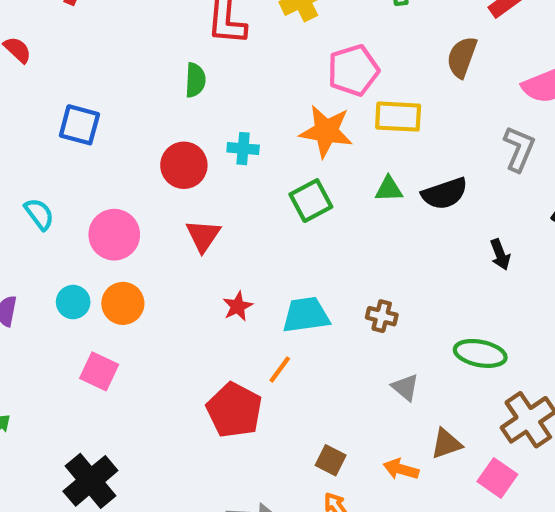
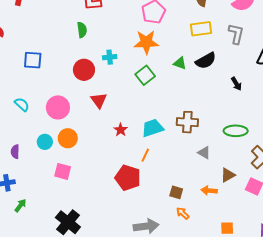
yellow rectangle: (398, 117) -> (201, 29), moved
green triangle: (389, 189) -> (180, 63), turned 32
brown cross: (382, 316) -> (187, 122), size x1.5

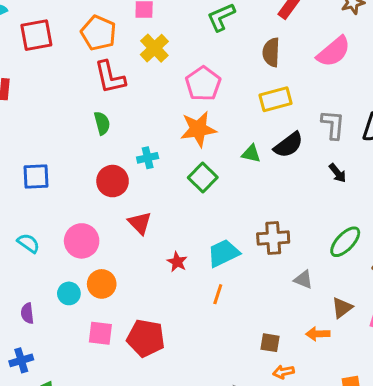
gray L-shape: (236, 34) -> (333, 125), moved
green ellipse: (236, 131) -> (345, 242), turned -40
red pentagon: (128, 178) -> (146, 338), moved
orange arrow: (183, 213) -> (283, 372), turned -48

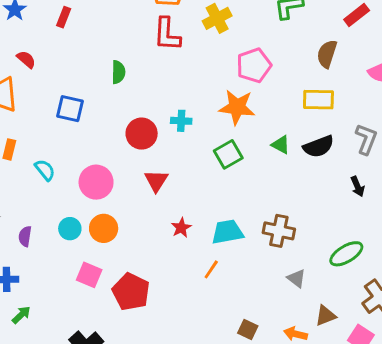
green semicircle: (102, 123) -> (118, 72), moved

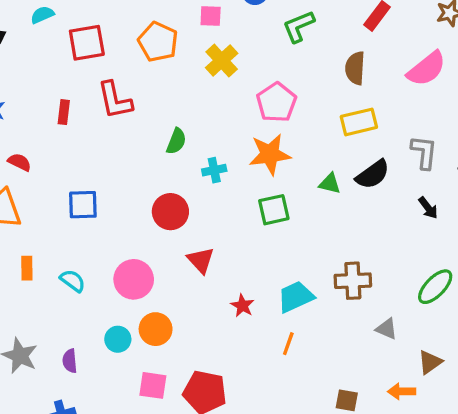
red rectangle: (64, 17) -> (64, 112), moved
red L-shape: (167, 34) -> (115, 100), moved
green semicircle: (118, 72) -> (176, 141), moved, turned 35
cyan cross: (181, 121) -> (214, 170), moved
green square: (228, 154) -> (274, 210), turned 32

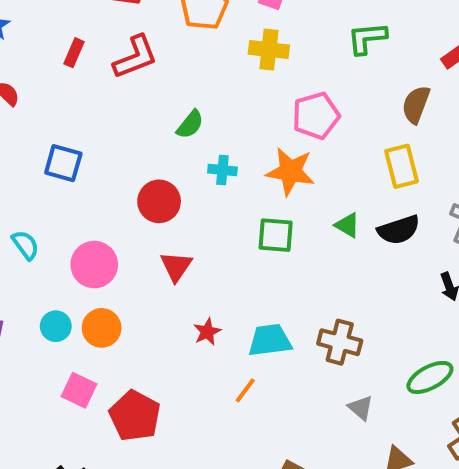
yellow cross: (222, 60) -> (269, 50), turned 32
red L-shape: (115, 100) -> (135, 57), turned -117
yellow rectangle: (359, 122) -> (401, 166), turned 72

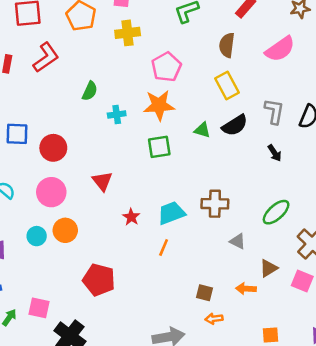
red circle: (159, 201) -> (53, 148), moved
pink square: (79, 390) -> (39, 308), moved

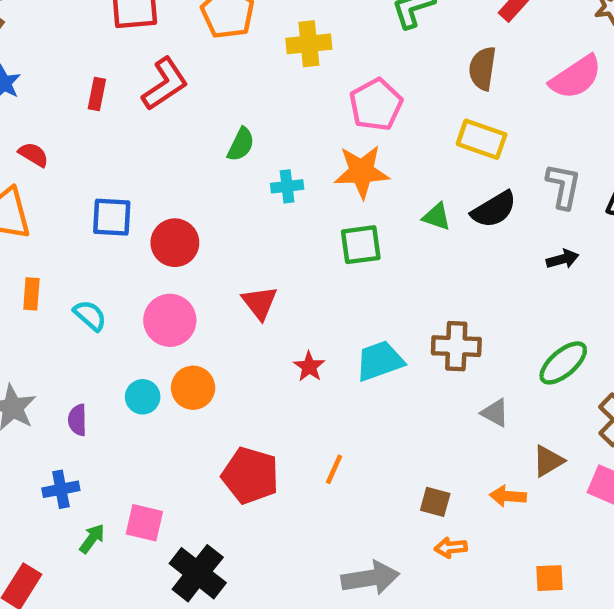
yellow rectangle: (227, 85) -> (482, 139), turned -44
black arrow: (275, 153) -> (563, 259), turned -72
orange line: (164, 248) -> (334, 469), moved

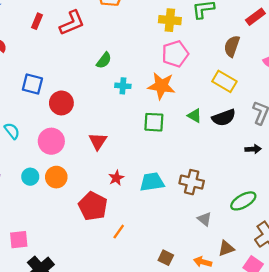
yellow cross: (309, 44) -> (170, 20), moved
red pentagon: (250, 476) -> (93, 206), moved
pink square: (144, 523) -> (19, 240), turned -30

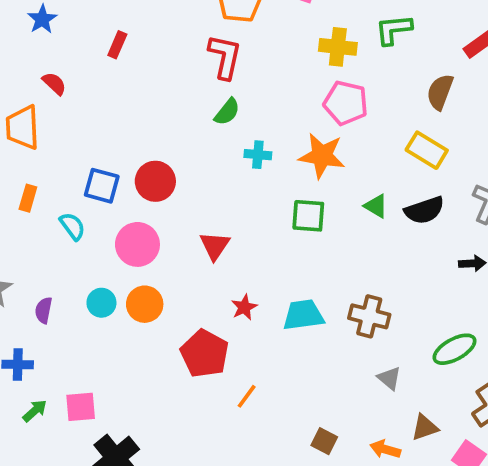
red L-shape: (72, 23) -> (225, 57), moved, turned -56
pink pentagon: (175, 54) -> (346, 103), turned 30
blue square: (32, 84) -> (102, 186), moved

